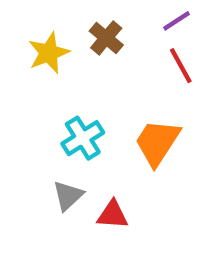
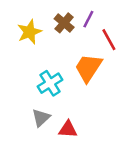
purple line: (177, 21) -> (88, 19), moved, turned -30
orange trapezoid: (157, 142) -> (88, 68), moved

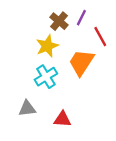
yellow star: (29, 32) -> (47, 46), moved
gray triangle: (41, 118) -> (27, 109), moved, turned 36

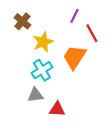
brown cross: (59, 21) -> (22, 21), moved
gray triangle: (27, 109) -> (35, 95), moved

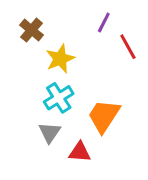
orange trapezoid: (74, 57) -> (104, 116), moved
gray triangle: (35, 95) -> (50, 132), turned -49

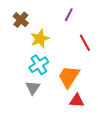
red line: (128, 47) -> (85, 43), moved
red triangle: (80, 152) -> (77, 101), moved

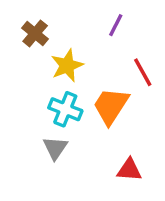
cyan cross: (39, 65) -> (65, 109), turned -36
orange trapezoid: (69, 77) -> (111, 106), moved

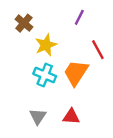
gray triangle: (55, 148) -> (38, 117), moved
red triangle: (129, 170) -> (71, 117), moved

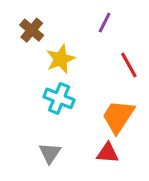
orange trapezoid: (76, 73) -> (118, 117), moved
red triangle: (71, 117) -> (108, 153), moved

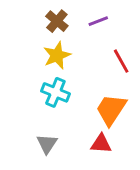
purple line: (105, 23) -> (98, 21), turned 42
brown cross: (32, 30) -> (57, 21), moved

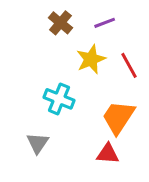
yellow star: (57, 55) -> (91, 59), moved
gray triangle: (47, 144) -> (38, 143), moved

